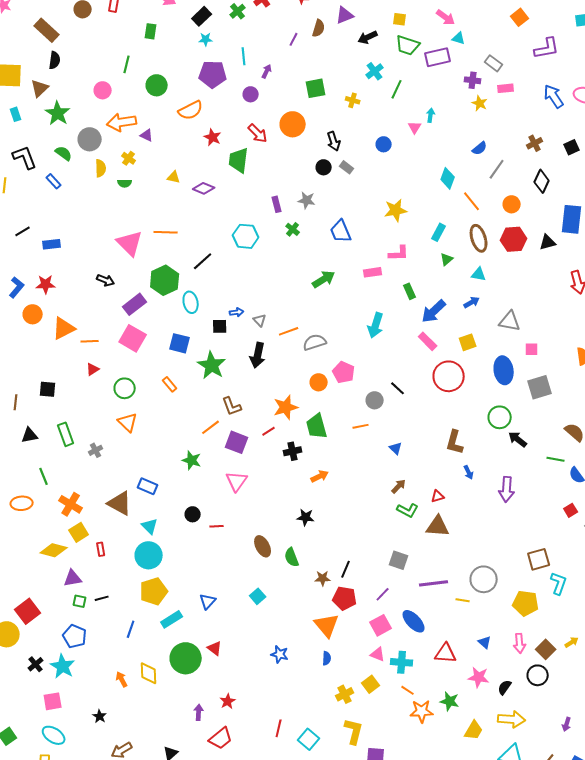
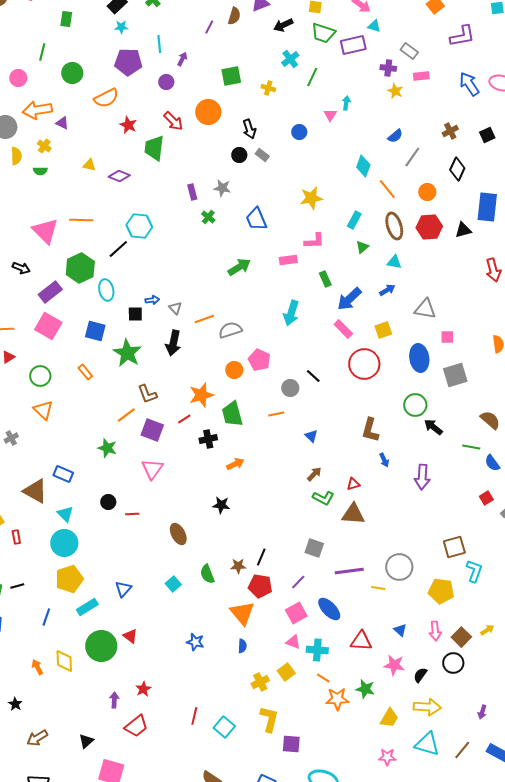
cyan hexagon: (246, 236) -> (139, 226), moved
green semicircle: (292, 557) -> (207, 574), moved

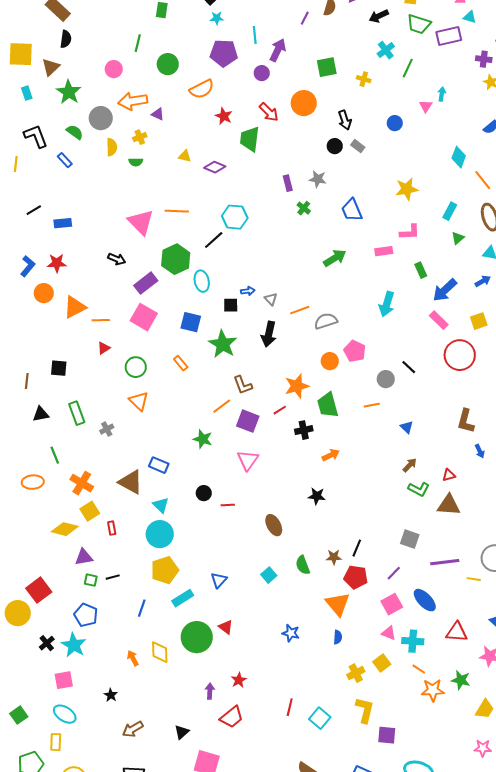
purple arrow: (182, 59) -> (278, 50), size x1.6
yellow cross: (44, 146) -> (140, 137), turned 32

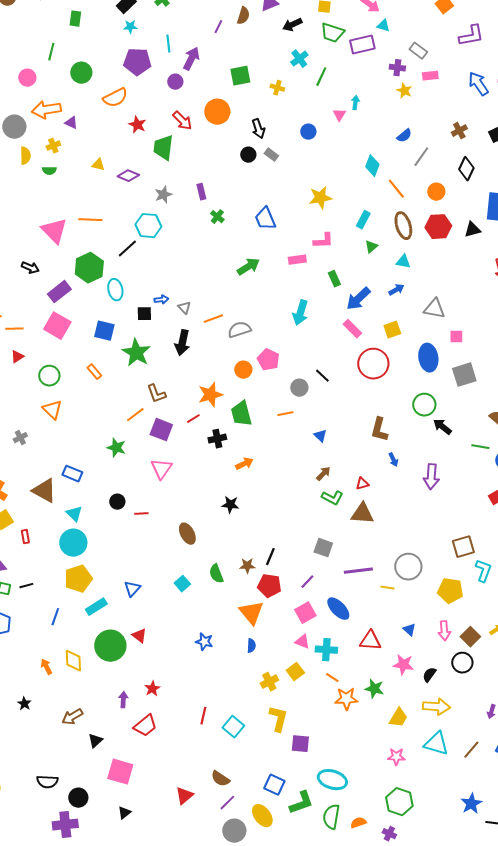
gray star: (318, 179) -> (163, 195), moved, turned -30
brown arrow: (133, 729) -> (72, 717), moved

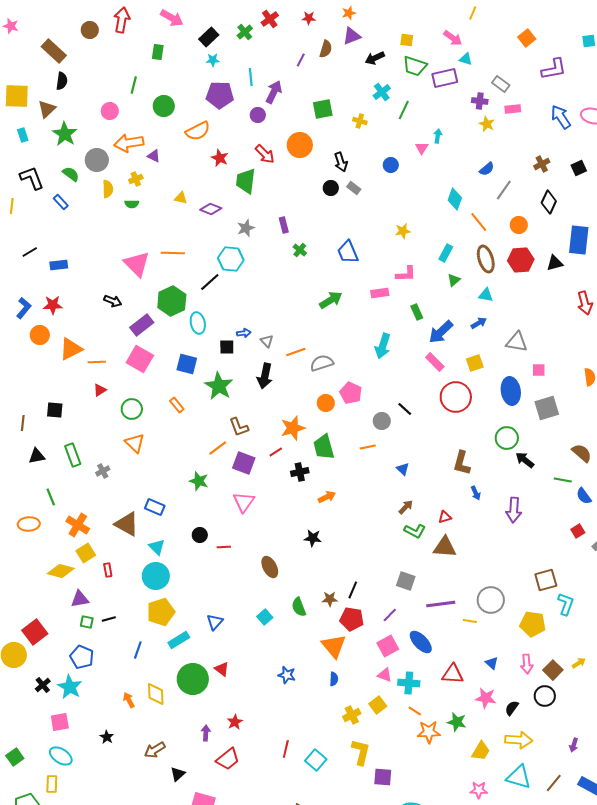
yellow star: (320, 198) -> (403, 231), size x0.7

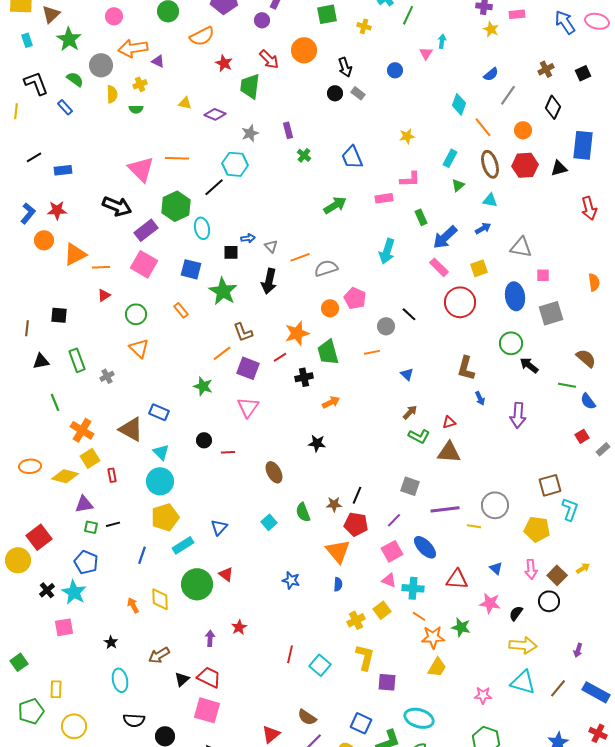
black arrow: (113, 301) -> (117, 206), size x1.6
orange ellipse: (29, 524) -> (30, 466), moved
yellow trapezoid: (481, 751) -> (437, 667), moved
cyan ellipse: (61, 756) -> (120, 680), moved, turned 45
red trapezoid: (228, 759) -> (209, 677), moved, turned -115

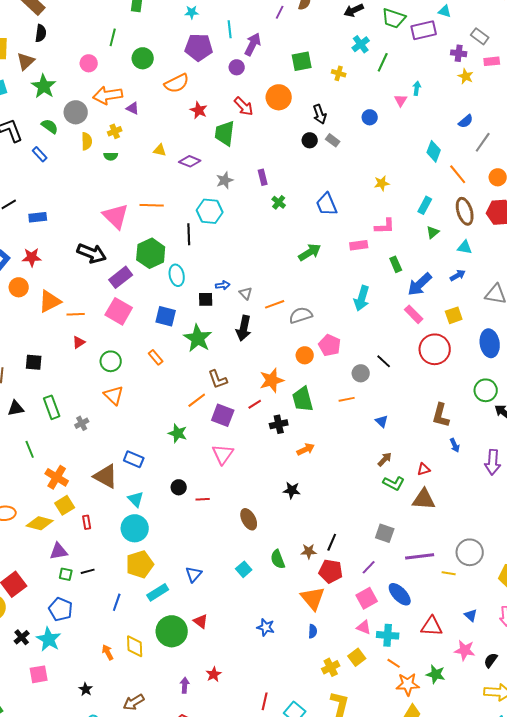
black line: (214, 187) -> (189, 234), turned -50

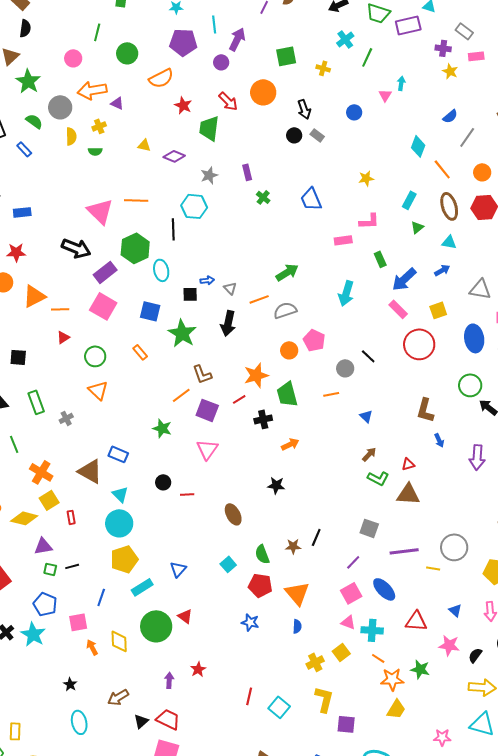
green arrow: (310, 252) -> (287, 272), moved
red pentagon: (331, 571) -> (260, 585), moved
pink square: (39, 674) -> (78, 622), moved

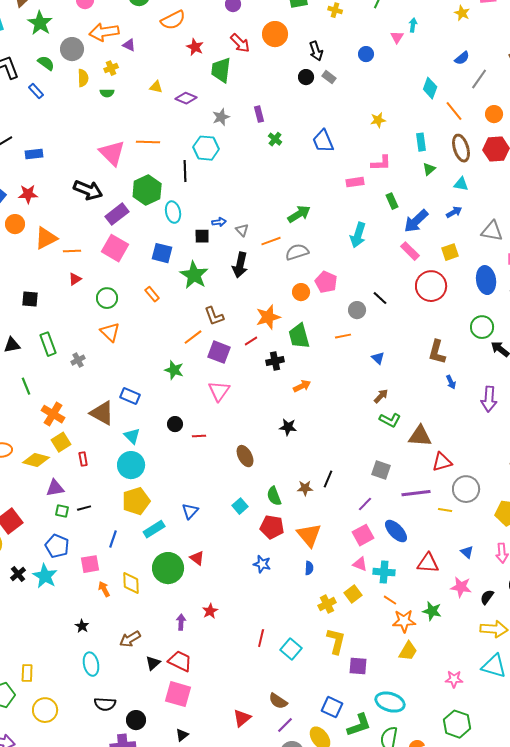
cyan rectangle: (409, 200) -> (421, 142), turned -36
red triangle: (408, 464) -> (442, 462), moved, size x1.5

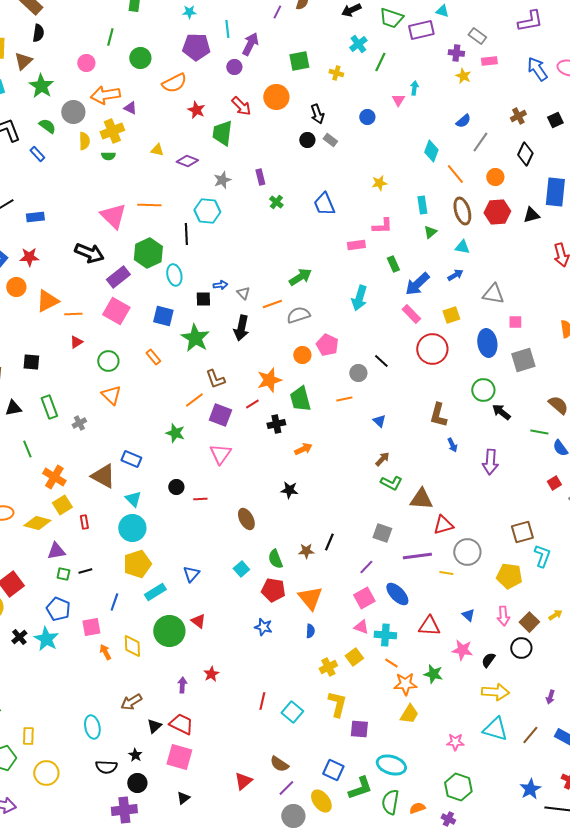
yellow cross: (111, 68) -> (112, 131), size x1.6
black star: (82, 626) -> (135, 755), moved

